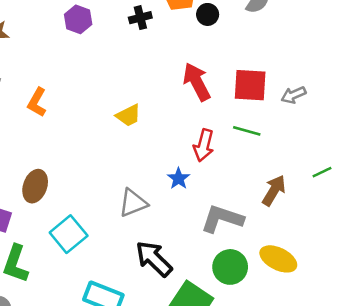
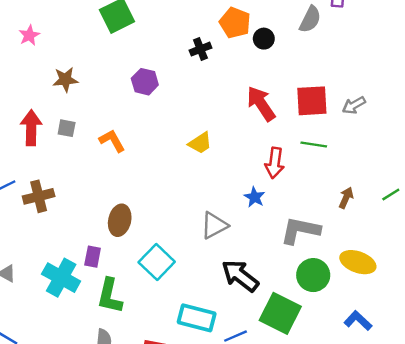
purple hexagon: (78, 19) -> (145, 82), moved
orange L-shape: (37, 102) -> (112, 141), turned 128
green line: (322, 172) -> (391, 195), moved
brown arrow: (274, 190) -> (346, 198), size x0.7

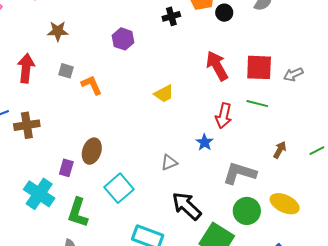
gray square: (67, 128) -> (66, 71), moved
gray triangle: (214, 225) -> (169, 163), size x0.7
purple rectangle: (93, 257) -> (66, 168), moved

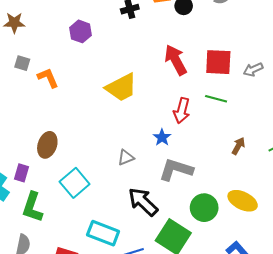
yellow trapezoid: (164, 94) -> (121, 87), size x1.6
purple rectangle: (66, 168) -> (22, 173), moved
gray L-shape: (240, 173) -> (176, 170), moved

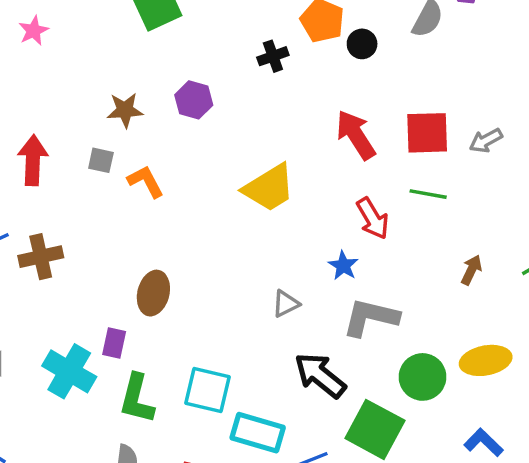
brown star: (14, 23) -> (125, 110), moved
red arrow: (182, 111) -> (373, 218), turned -40
cyan square: (75, 183) -> (207, 390), moved, turned -32
yellow ellipse: (243, 201) -> (486, 360), turned -32

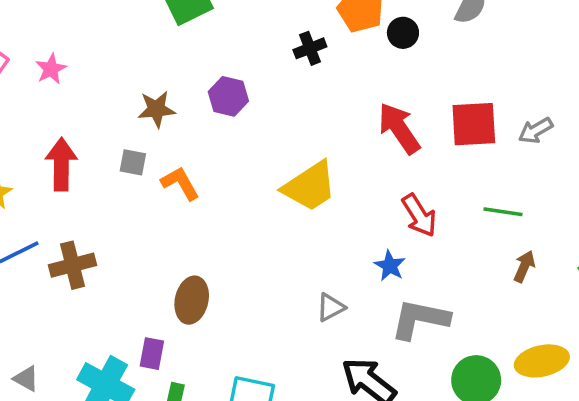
pink star: (34, 31) -> (51, 69), moved
green line: (428, 194) -> (503, 212), moved

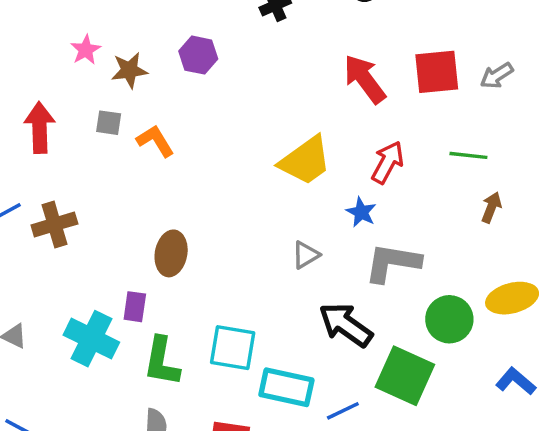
pink star: (51, 69) -> (86, 50), moved
yellow trapezoid: (310, 186) -> (305, 161), moved
red arrow: (419, 215) -> (388, 162), turned -117

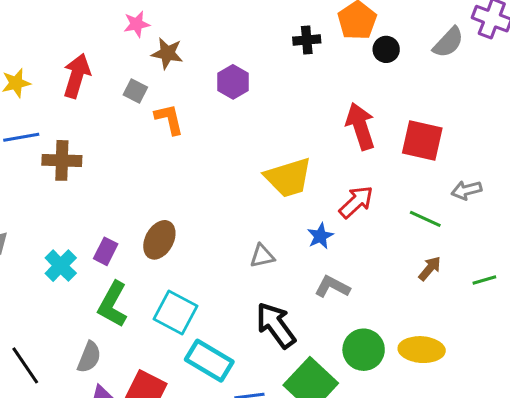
purple hexagon: (198, 55) -> (233, 82), moved
gray arrow: (497, 76) -> (466, 190), moved
brown ellipse: (171, 253) -> (159, 240), moved
gray L-shape: (393, 263) -> (332, 287), size x0.7
cyan cross: (91, 339) -> (61, 266), size x0.7

